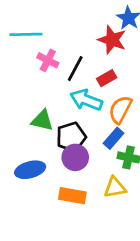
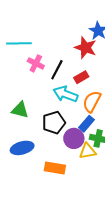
green triangle: (42, 120) -> (20, 110), moved
purple circle: (75, 157) -> (74, 138), moved
yellow triangle: (115, 187) -> (88, 151), moved

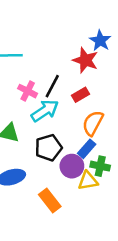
pink cross: (36, 63) -> (28, 91), moved
cyan arrow: (65, 94) -> (45, 111), moved, turned 125
orange rectangle: (55, 168) -> (50, 201), turned 42

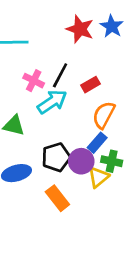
red star: (85, 60) -> (80, 29), moved
black pentagon: (49, 148) -> (56, 157), moved
yellow triangle: (88, 181) -> (98, 177), turned -30

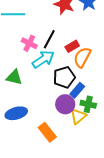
orange semicircle: (104, 115) -> (82, 57), moved
black pentagon: (56, 157) -> (64, 77), moved

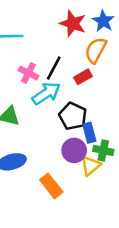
orange semicircle: (82, 57) -> (96, 50), moved
black pentagon: (64, 77) -> (73, 116), turned -30
blue rectangle: (77, 90) -> (89, 133), turned -56

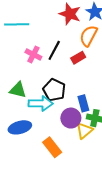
cyan arrow: (46, 93) -> (41, 103), moved, turned 35
black pentagon: (73, 116) -> (54, 90), moved

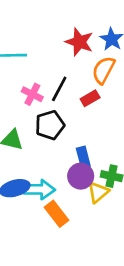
black pentagon: (54, 90) -> (50, 125), moved, turned 30
cyan arrow: (41, 103) -> (39, 190), moved
blue rectangle: (83, 103) -> (83, 157), moved

